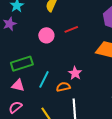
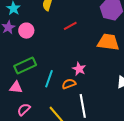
pink circle: (46, 35) -> (26, 31), moved
pink triangle: (18, 85) -> (16, 87), moved

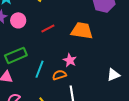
red line: (70, 26) -> (48, 28), moved
orange trapezoid: (108, 42) -> (82, 31), moved

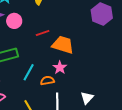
orange trapezoid: (82, 31) -> (63, 45), moved
white triangle: (113, 75) -> (87, 98), moved, turned -32

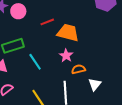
cyan line: (29, 72) -> (35, 62), turned -60
orange semicircle: (47, 81) -> (78, 69), moved

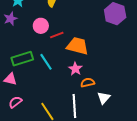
pink circle: (18, 11) -> (41, 26), moved
cyan line: (35, 62) -> (46, 62), moved

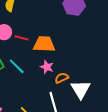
red line: (57, 35) -> (22, 38), turned 48
white triangle: (104, 98) -> (81, 89), size x1.5

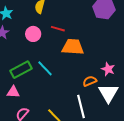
red line: (22, 38) -> (58, 29), moved
pink star: (47, 67) -> (108, 69), moved

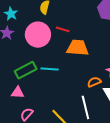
pink circle: (33, 34) -> (38, 35), size x1.6
cyan line: (45, 68) -> (50, 69), turned -42

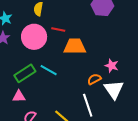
cyan line: (50, 69) -> (49, 70), turned 30

